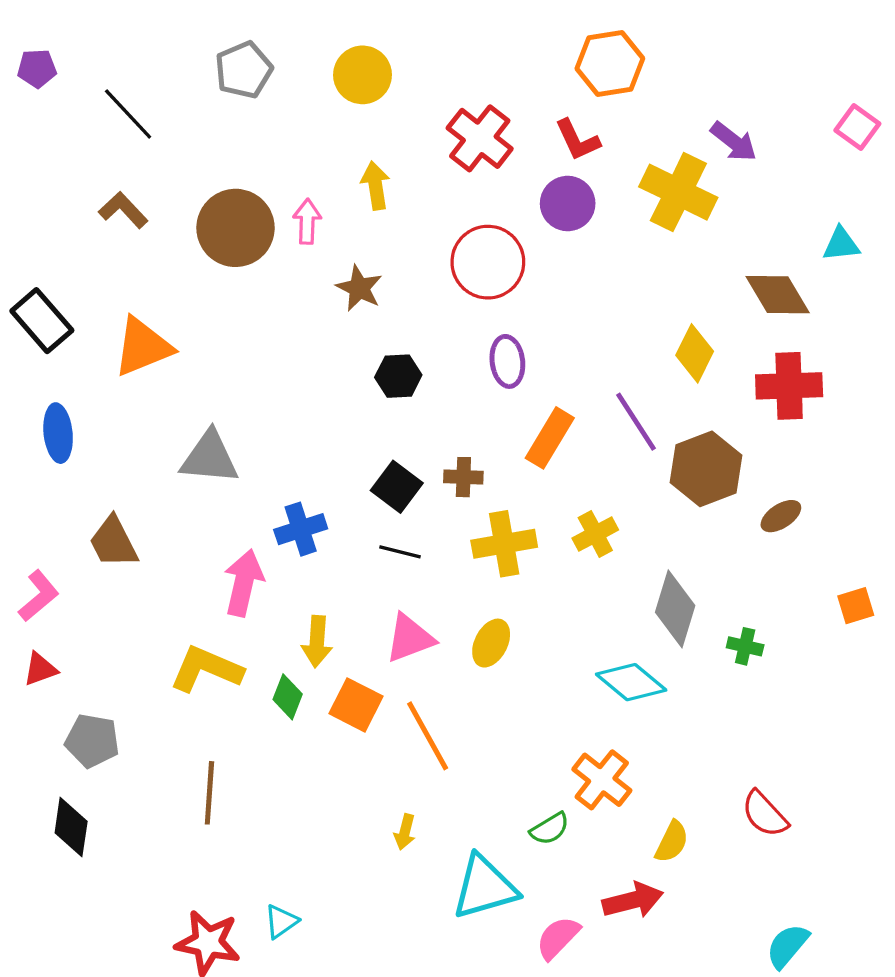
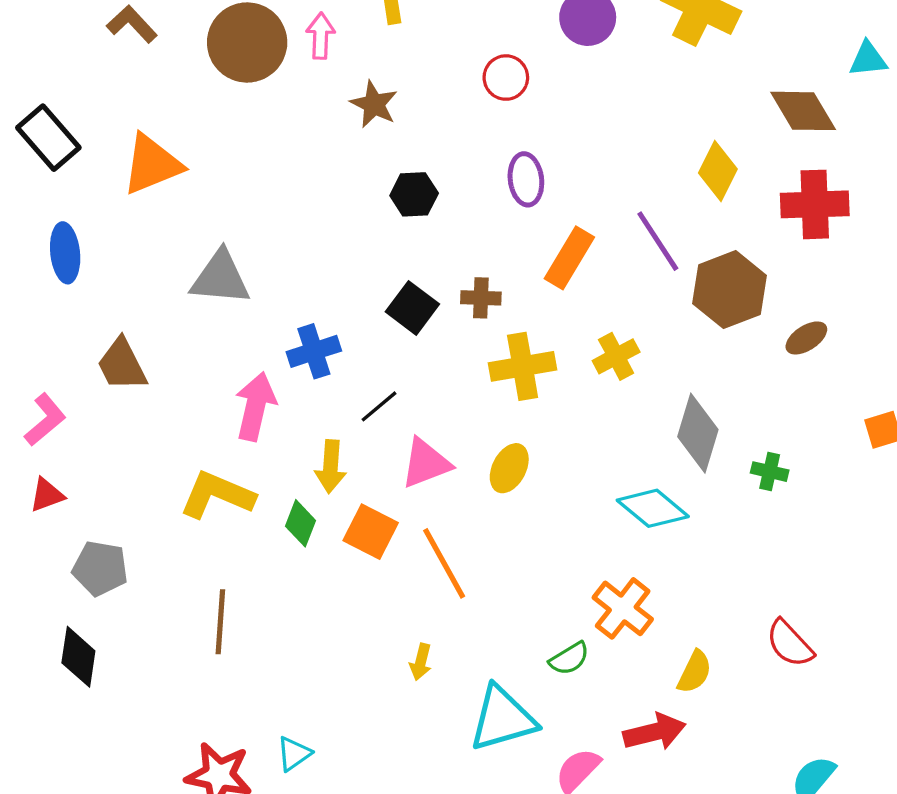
red circle: (488, 262) -> (506, 78), size x0.6
black line: (400, 552) -> (379, 406), moved, turned -54

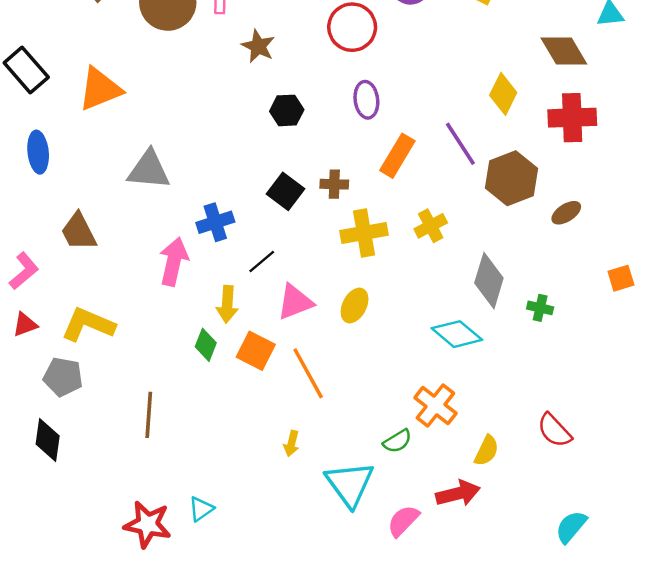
red circle: (506, 78) -> (352, 27), size x1.5
yellow L-shape: (217, 495) -> (88, 325), moved
cyan triangle: (503, 719) -> (350, 484), turned -50

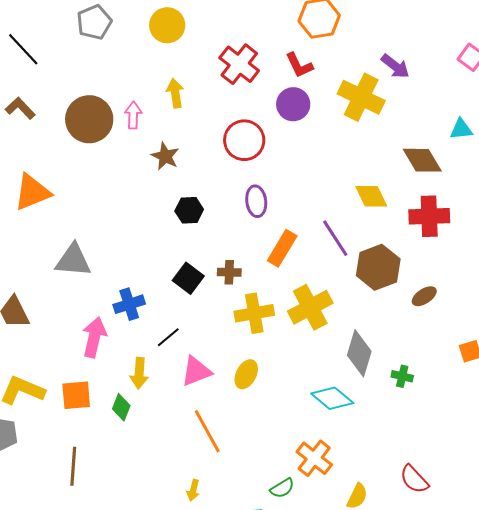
yellow diamond: (503, 94) -> (371, 196), turned -52
yellow cross: (431, 226) -> (310, 307), size x1.6
orange square: (256, 351) -> (76, 395), moved, turned -32

